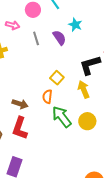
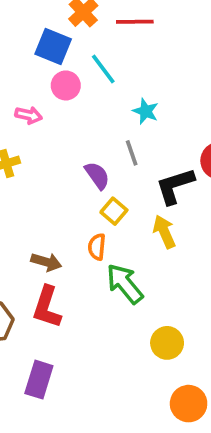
gray line: (36, 38) -> (132, 153), moved
purple semicircle: (59, 38) -> (97, 175), moved
yellow circle: (87, 121) -> (167, 343), moved

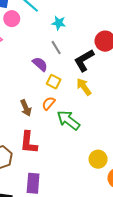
orange semicircle: (97, 247) -> (49, 103), turned 48
brown arrow: (46, 262) -> (26, 108), moved, turned 63
yellow circle: (167, 343) -> (98, 159), moved

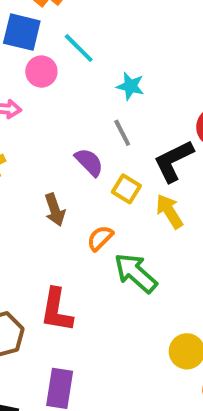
yellow square: (54, 82) -> (126, 189), moved
brown arrow: (26, 108) -> (55, 210), moved

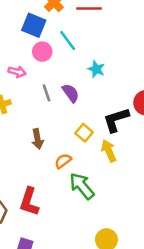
gray line: (122, 133) -> (46, 93), moved
purple semicircle: (89, 162) -> (71, 93), moved

